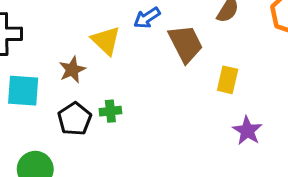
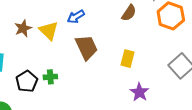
brown trapezoid: (186, 44) -> (86, 47), moved
brown star: (72, 70) -> (23, 28), moved

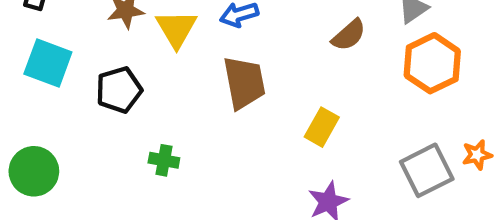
green cross: (50, 77) -> (164, 160), moved
black pentagon: (27, 81) -> (119, 90), moved

